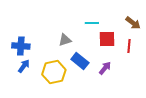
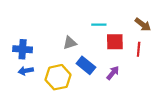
blue arrow: (24, 66) -> (26, 71), turned -136

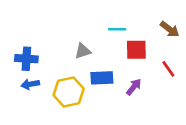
red line: (139, 49) -> (168, 69), moved, turned -40
blue rectangle: (86, 65) -> (102, 78), turned -42

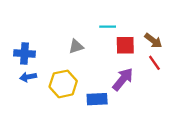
brown arrow: (170, 29) -> (153, 41), moved
blue rectangle: (102, 78) -> (97, 99), moved
purple arrow: (134, 87) -> (123, 79), size x1.5

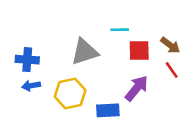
gray triangle: (76, 46) -> (84, 52), size x1.6

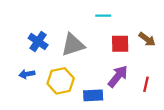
cyan line: (120, 30) -> (103, 16), moved
blue cross: (27, 60) -> (38, 42), moved, turned 30
red line: (172, 70) -> (146, 84), moved, turned 48

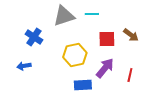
gray triangle: (73, 45) -> (64, 16), moved
yellow hexagon: (61, 81) -> (75, 55), moved

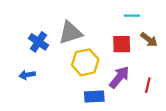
cyan line: (92, 14) -> (132, 16), moved
gray triangle: (64, 16) -> (70, 33), moved

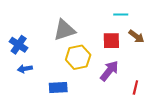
blue cross: (38, 42) -> (19, 45), moved
red line: (148, 85) -> (135, 88), moved
blue rectangle: (94, 96) -> (58, 88), moved

